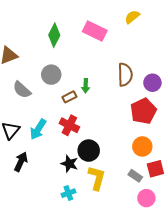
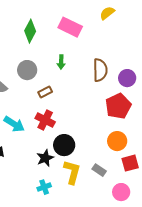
green arrow: (86, 86) -> (61, 62), moved
cyan arrow: (38, 129) -> (14, 124), turned -90
black star: (69, 164) -> (45, 158), turned 30
gray rectangle: (135, 176) -> (99, 170), moved

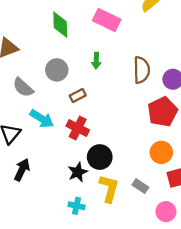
green diamond: (30, 31) -> (60, 25), turned -30
cyan arrow: (14, 124) -> (42, 119), moved
cyan cross: (44, 187) -> (77, 206), turned 32

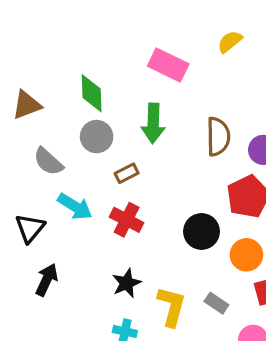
green diamond: (60, 25) -> (92, 93), moved
green arrow: (96, 61) -> (153, 123), size x1.6
black circle: (100, 157) -> (201, 231), moved

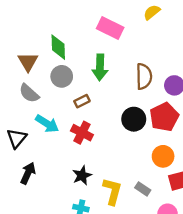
brown triangle: (27, 105) -> (28, 62), moved, turned -40
black circle: (201, 231) -> (134, 119), moved

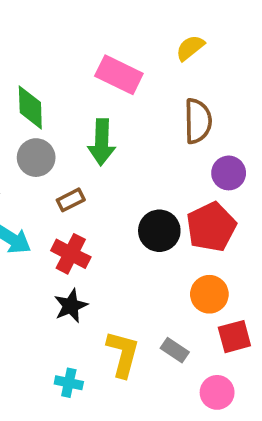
brown semicircle: (144, 76) -> (198, 121), moved
black star: (82, 175) -> (71, 306), moved

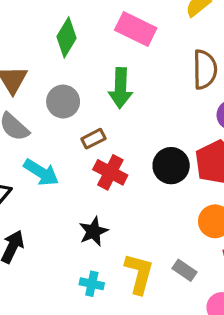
green diamond: (30, 108) -> (66, 37), moved, turned 33
red cross: (71, 254) -> (110, 172), moved
cyan cross: (69, 383) -> (92, 284), moved

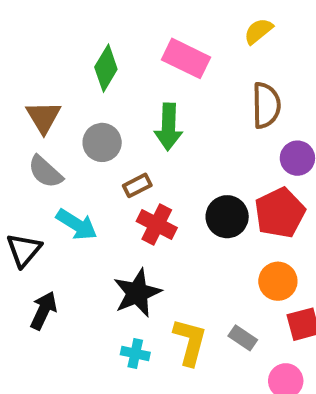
black star: (93, 231) -> (137, 293), size x1.4

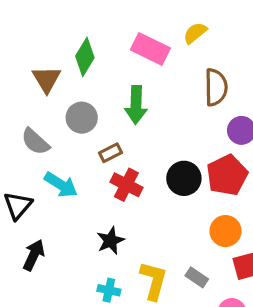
yellow semicircle: (258, 31) -> (195, 33), moved
brown triangle: (43, 117) -> (47, 79), moved
black star: (137, 293) -> (110, 241), size x0.7

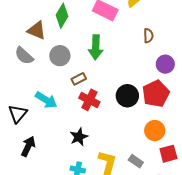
brown triangle: (47, 79) -> (37, 30), turned -36
brown semicircle: (216, 87) -> (148, 36), size x0.6
gray semicircle: (35, 142) -> (24, 56), moved

